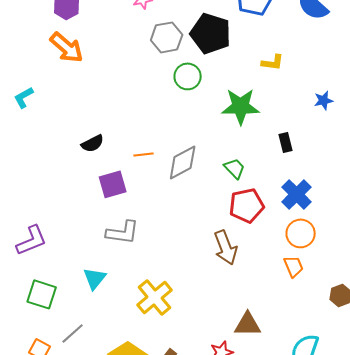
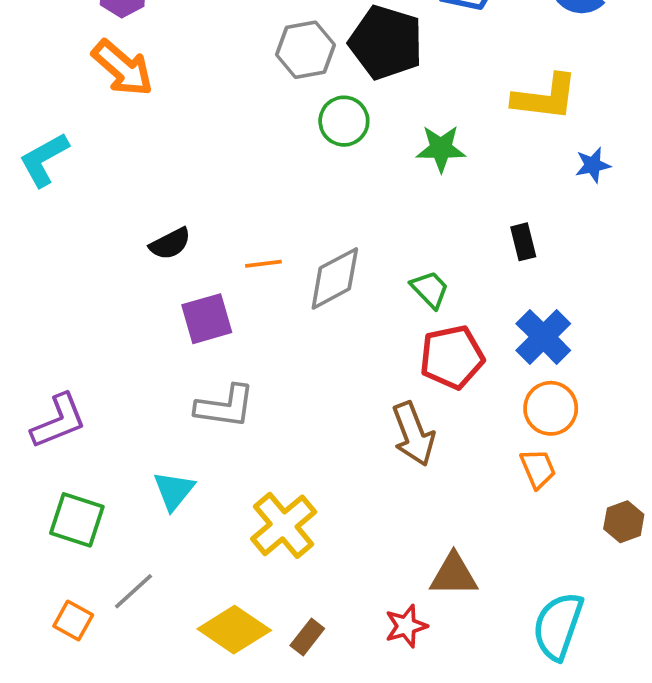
yellow L-shape: (273, 62) -> (545, 97), moved, size x1.6
cyan L-shape: (24, 97) -> (44, 160), size x1.4
green star: (241, 106) -> (441, 149), moved, size x0.7

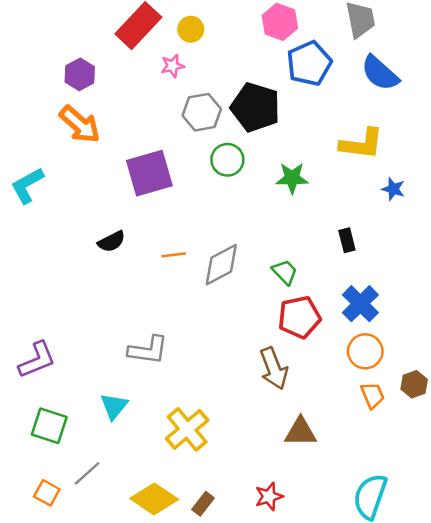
blue star: (593, 165) -> (393, 189), turned 30
purple square: (207, 319) -> (149, 173), moved, size x1.4
orange trapezoid: (538, 469) -> (373, 395), moved
brown hexagon: (624, 522) -> (414, 384), moved
brown triangle: (454, 575) -> (301, 432), moved

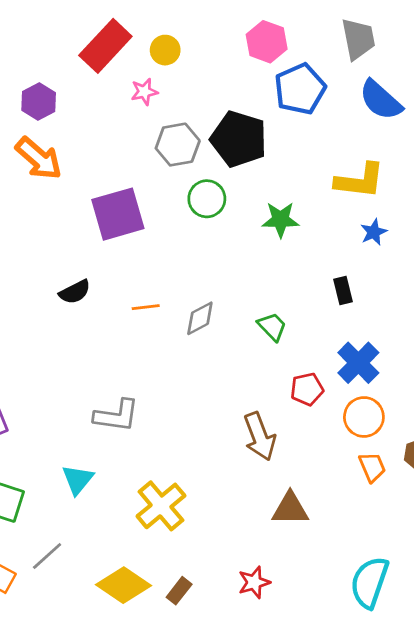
blue star: (393, 189) -> (374, 232), moved, turned 30
gray diamond: (221, 265) -> (200, 318), size x0.7
red pentagon: (299, 317) -> (307, 389), moved, size x0.7

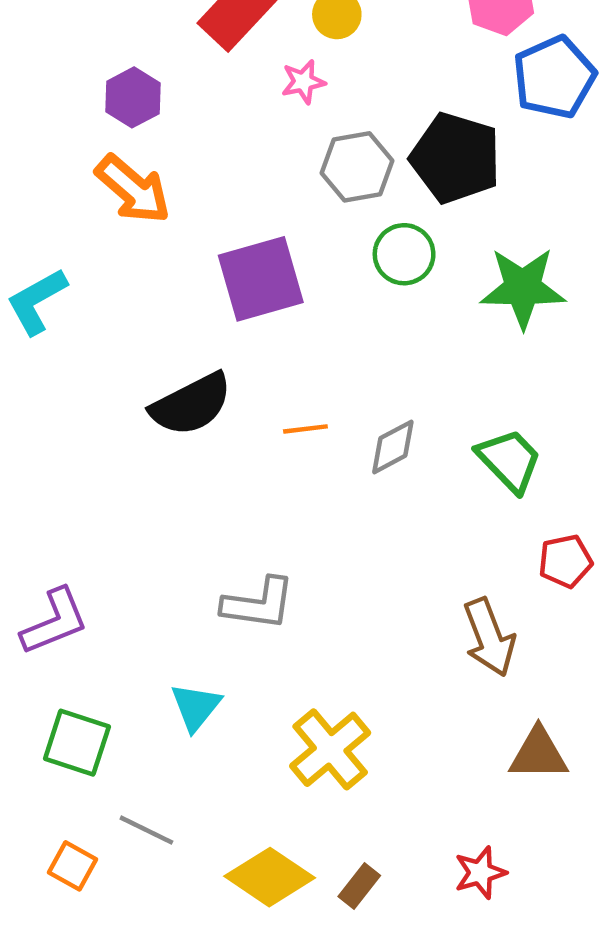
green star: (281, 220) -> (523, 288), size x1.4
black semicircle: (75, 292) -> (191, 404), size x1.6
green trapezoid: (272, 327) -> (509, 460), size x1.4
gray line: (47, 556) -> (146, 830), turned 68

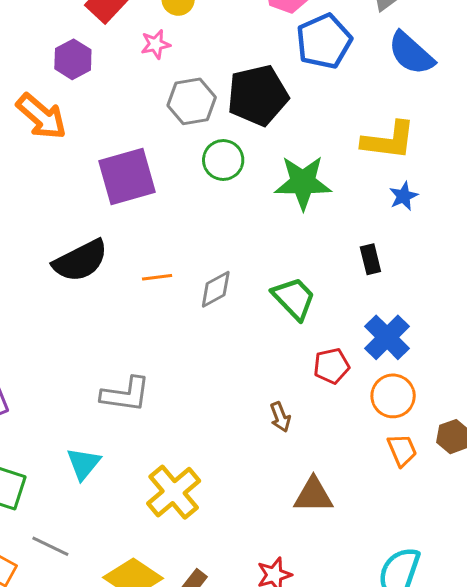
purple hexagon: (133, 97) -> (73, 59), moved
black pentagon: (456, 158) -> (258, 95), turned -30
brown arrow: (489, 637) -> (280, 417), size x0.6

